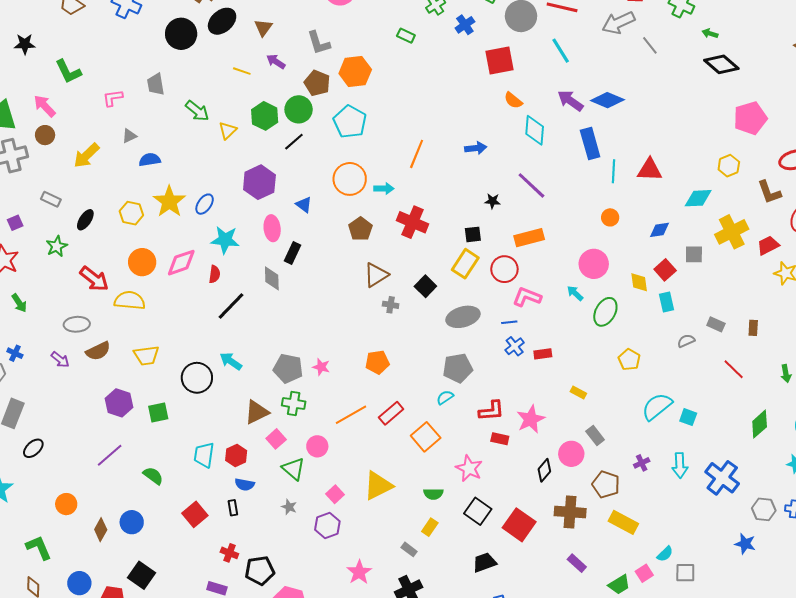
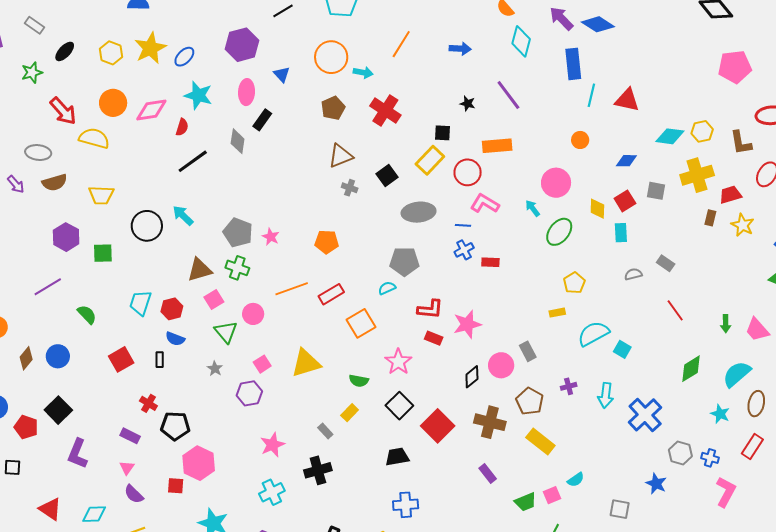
yellow hexagon: (729, 166) -> (702, 131), moved
brown rectangle: (753, 328) -> (710, 218), moved
yellow rectangle: (578, 393) -> (557, 313), moved, turned -49
gray square: (685, 573) -> (620, 509), moved

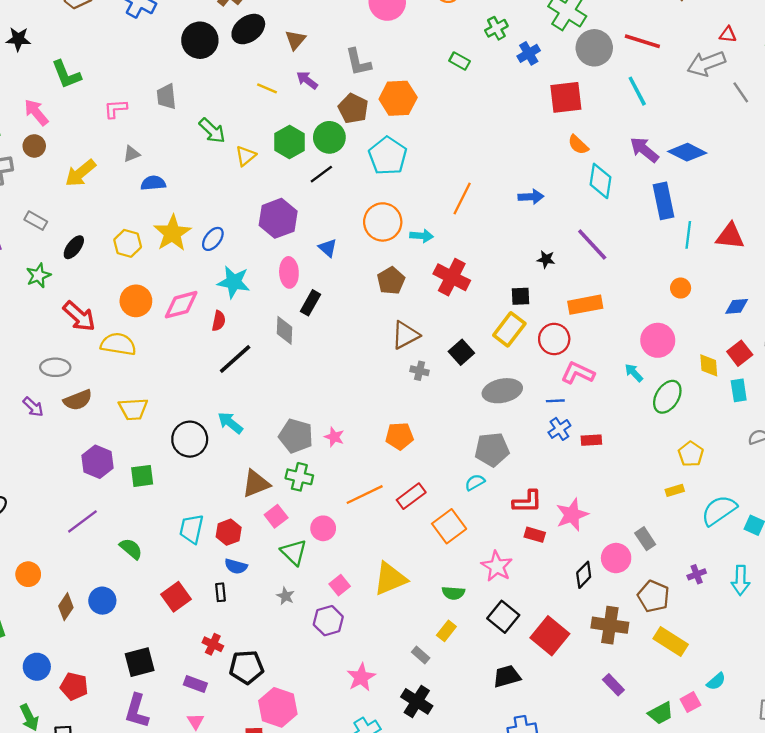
black square: (58, 410) -> (140, 662), moved, turned 36
black cross: (318, 470) -> (417, 701), turned -36

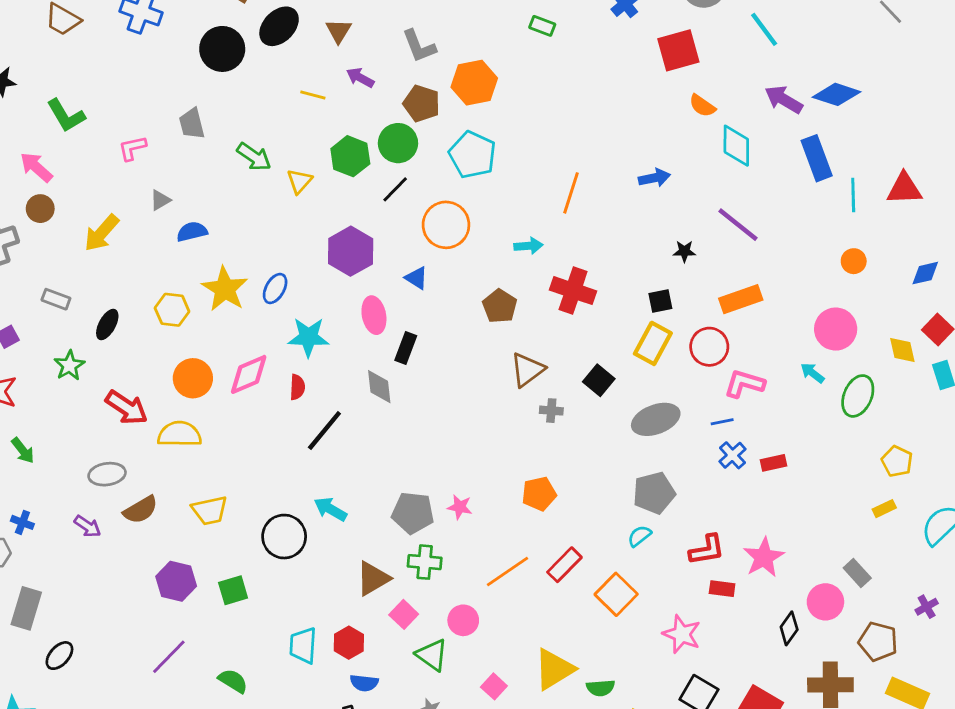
orange circle: (383, 222) -> (446, 225), moved
green semicircle: (453, 593) -> (601, 688), moved

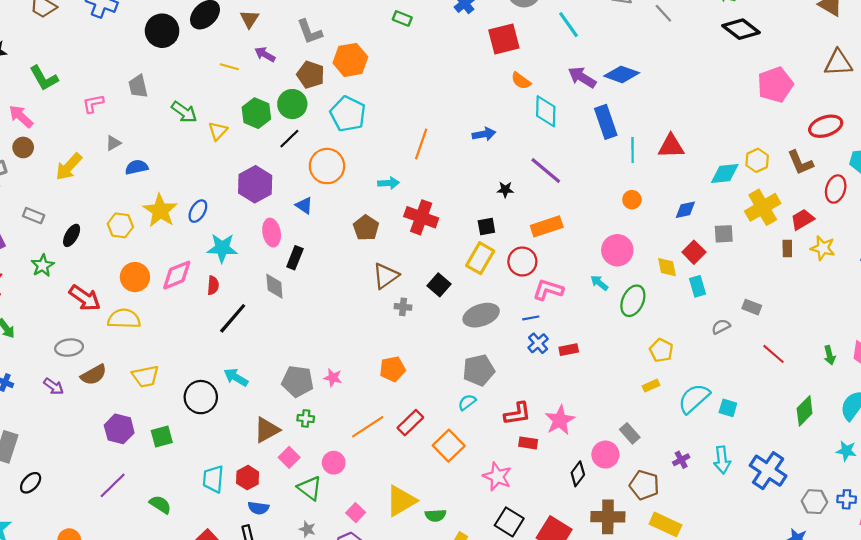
green cross: (425, 562) -> (306, 418), size x0.7

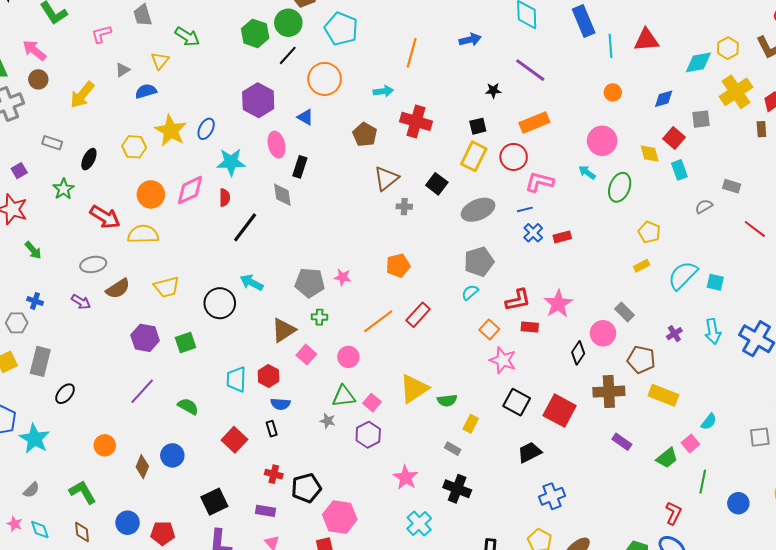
yellow triangle: (218, 131) -> (160, 61), moved
orange square: (449, 446) -> (489, 329), moved, size x0.7
green triangle: (310, 488) -> (344, 396), moved, turned -40

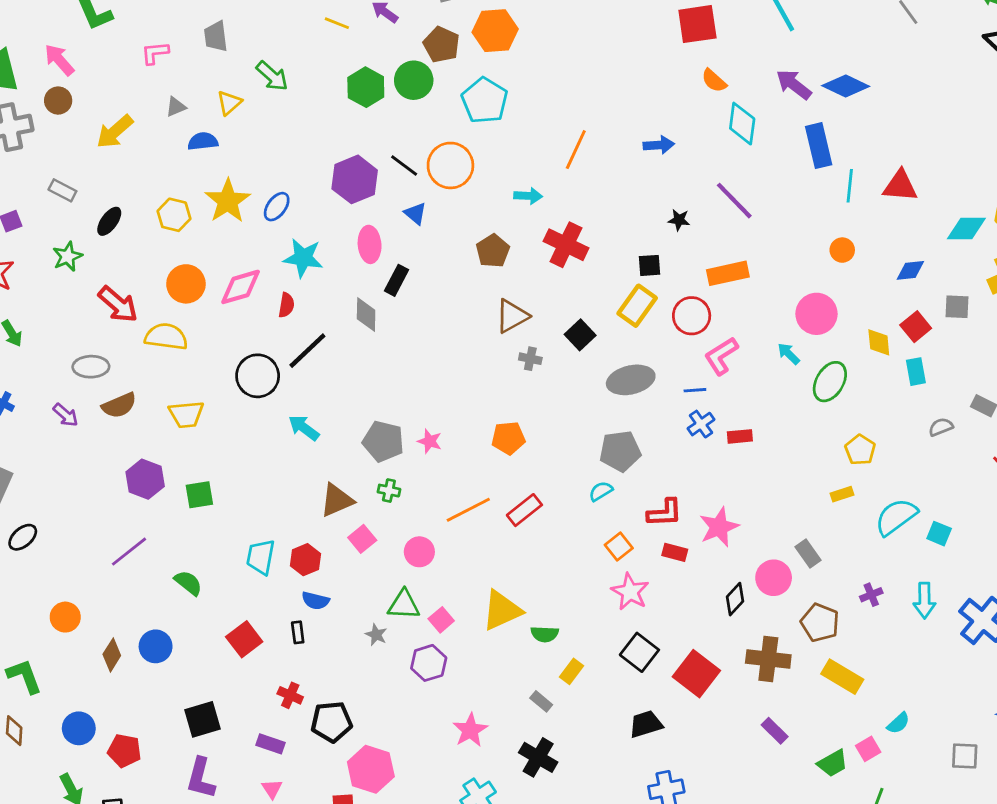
black line: (288, 55) -> (404, 165), moved, turned 75
pink L-shape: (539, 182) -> (721, 356), turned -56
black circle: (220, 303) -> (258, 376), moved

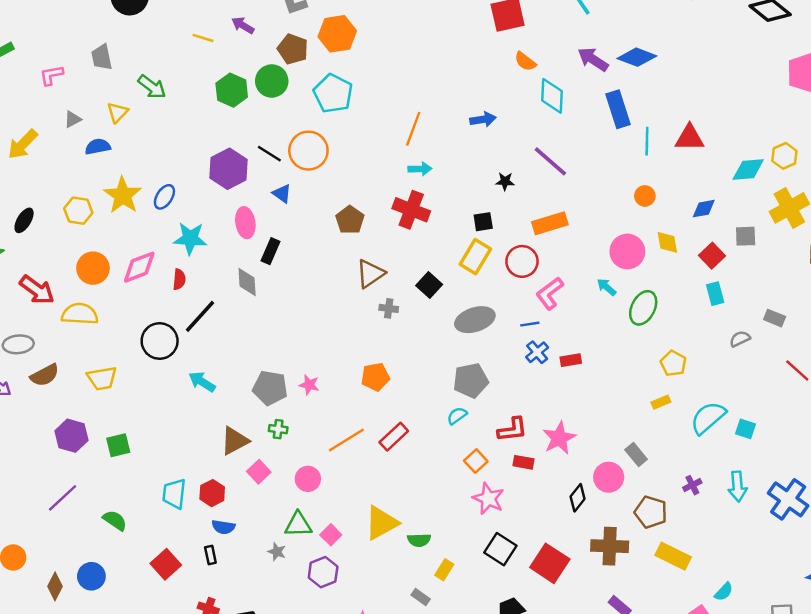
cyan arrow: (528, 196) -> (420, 169), moved
yellow diamond: (879, 342) -> (667, 242), moved

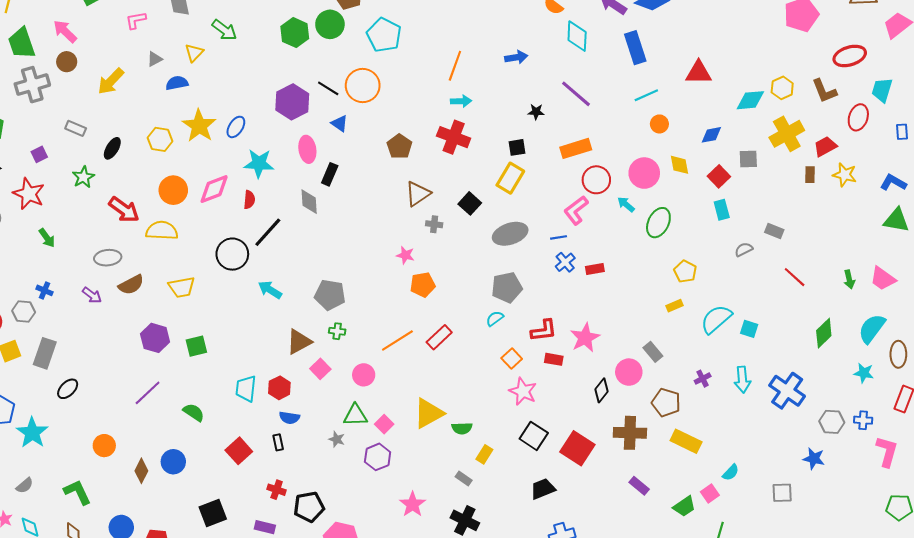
cyan line: (647, 141) -> (646, 95), moved, turned 65
red circle: (522, 261) -> (596, 180), moved
pink star: (309, 385) -> (405, 255), moved

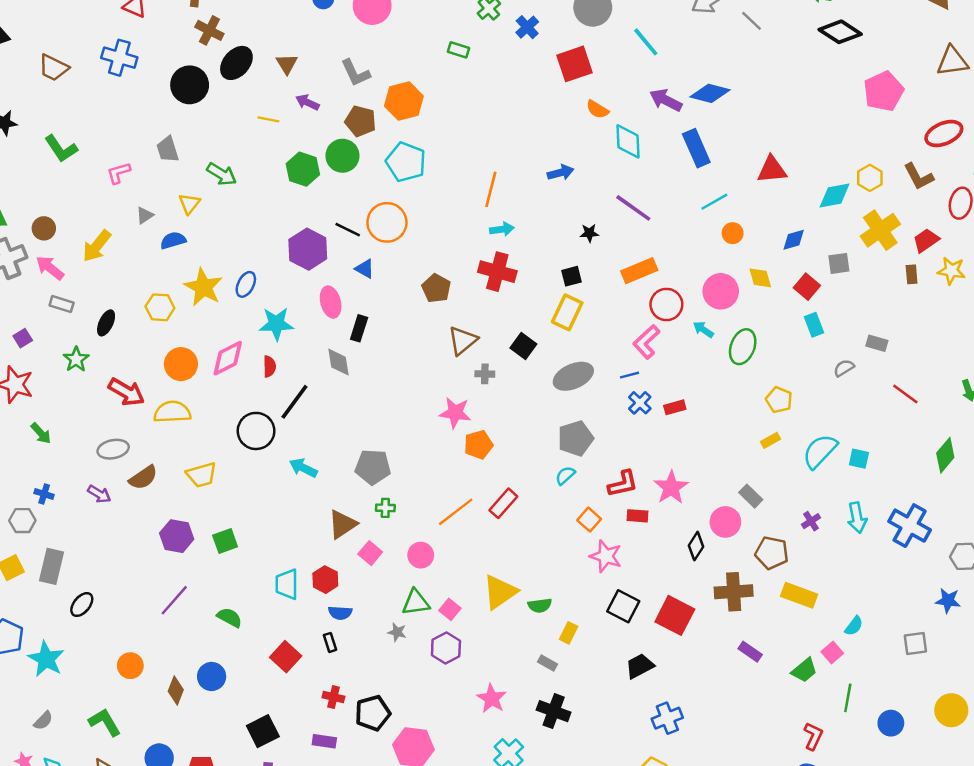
pink arrow: (65, 31) -> (50, 268), moved
pink star: (405, 255) -> (455, 413), size x1.5

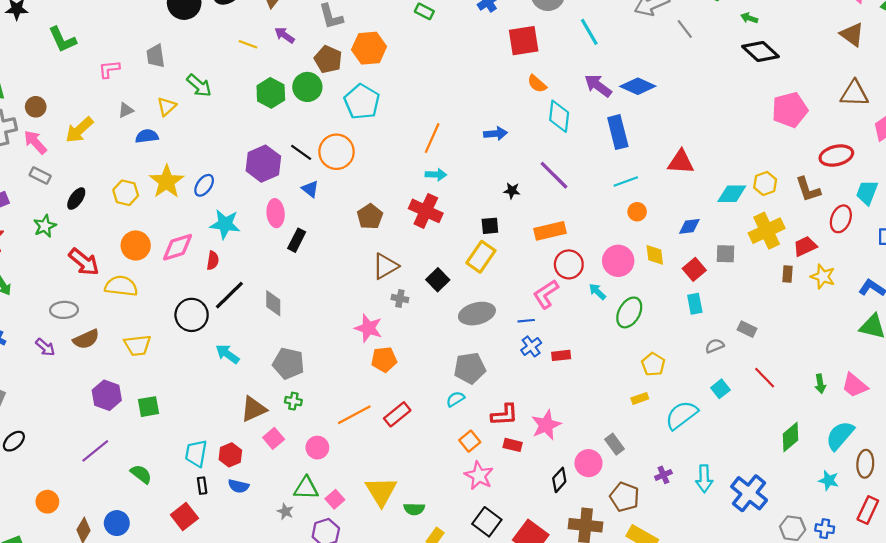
gray diamond: (339, 362) -> (273, 303), moved
cyan square: (859, 459) -> (720, 389), moved, turned 30
yellow triangle: (500, 592) -> (381, 491), turned -36
black rectangle: (330, 642) -> (202, 486), moved

